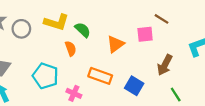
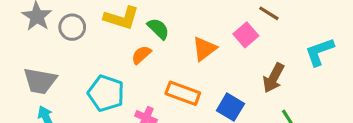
pink square: (145, 34) -> (246, 35), turned -35
orange semicircle: (71, 49) -> (141, 55), turned -112

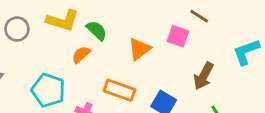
pink square: (246, 35) -> (178, 36), turned -30

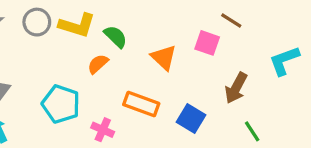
gray circle: (17, 29) -> (37, 22), moved
orange triangle: (139, 49) -> (164, 57), turned -40

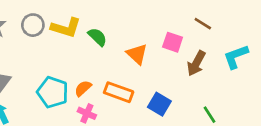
brown line: (231, 20) -> (203, 24), moved
orange semicircle: (98, 64) -> (83, 88), moved
brown arrow: (236, 88) -> (196, 63), moved

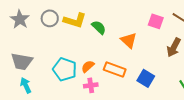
pink square: (173, 42) -> (156, 21), moved
pink cross: (87, 113) -> (91, 85), turned -32

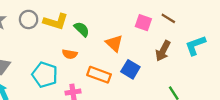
orange semicircle: (88, 66) -> (70, 54), moved, turned -128
blue square: (146, 78) -> (130, 69), moved

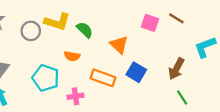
gray circle: (29, 19) -> (31, 31), moved
brown arrow: (163, 51) -> (176, 69), moved

